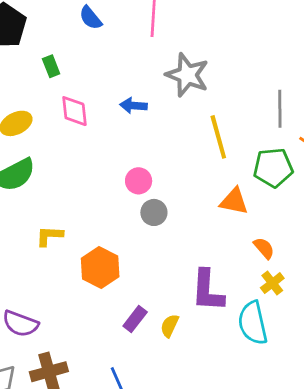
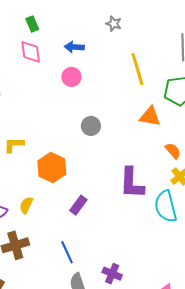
green rectangle: (51, 66) -> (32, 24), moved
gray star: (187, 75) -> (114, 24), size x0.5
pink circle: (139, 181) -> (71, 77), moved
yellow semicircle: (170, 326) -> (26, 205), moved

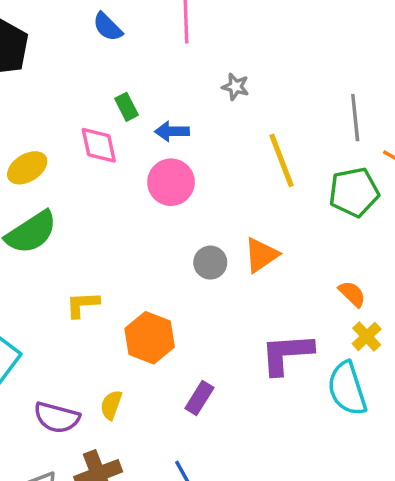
green rectangle: (32, 24) -> (127, 107), moved
pink circle: (71, 77) -> (171, 182), size x1.4
orange triangle: (150, 116) -> (261, 255), moved, turned -40
purple L-shape: (132, 183) -> (287, 354), turned 88

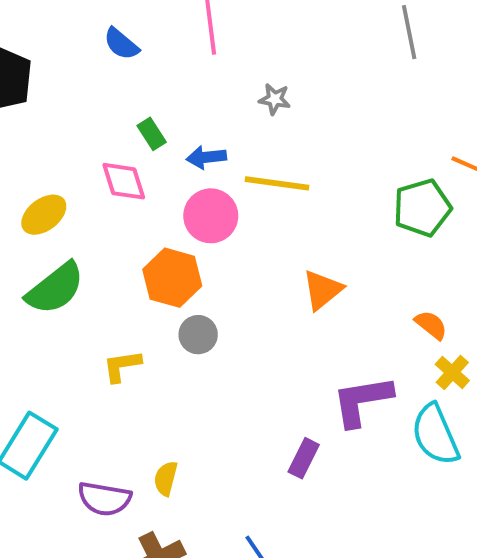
gray line: (355, 118) -> (409, 32), moved
yellow line: (282, 160) -> (277, 183), moved, turned -56
gray circle: (210, 263) -> (198, 335), moved
orange hexagon: (150, 338) -> (172, 278), moved
purple rectangle: (199, 398) -> (304, 458), moved

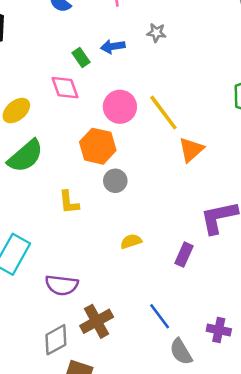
blue arrow: (206, 157) -> (113, 46), moved
yellow line: (277, 183) -> (163, 113), moved, turned 48
yellow L-shape: (122, 366) -> (69, 202), turned -85
yellow semicircle: (166, 478) -> (131, 241), moved, turned 60

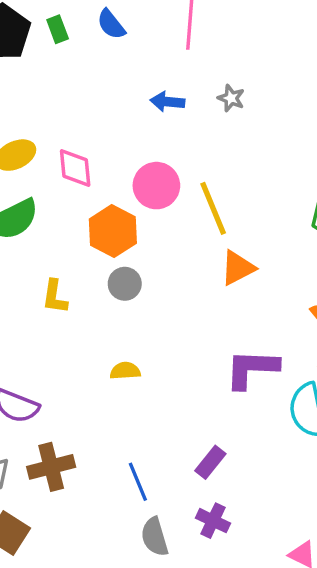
green rectangle: (81, 58) -> (58, 29), moved
pink diamond: (65, 88) -> (75, 168), moved
purple rectangle: (184, 255) -> (210, 462), moved

